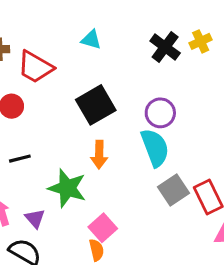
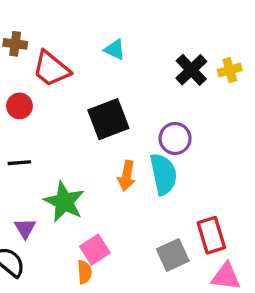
orange arrow: (99, 155) -> (127, 176), moved
gray square: (173, 190) -> (173, 255), moved

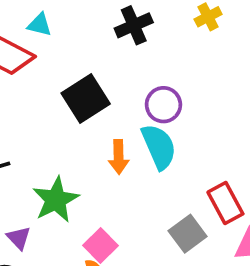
cyan triangle: (115, 50) -> (40, 25), moved
black cross: (191, 70) -> (134, 25), moved, turned 32
green star: (64, 202) -> (56, 200), turned 30

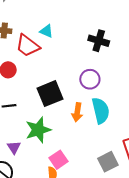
black cross: (134, 25) -> (99, 41), turned 30
black square: (86, 99) -> (50, 94), moved
purple circle: (163, 105) -> (90, 79), moved

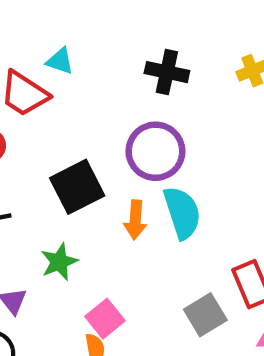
purple circle: (90, 79) -> (155, 151), size x1.4
green star: (38, 130) -> (59, 262), size x0.7

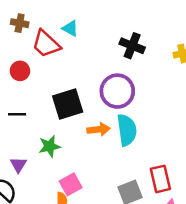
orange arrow: (135, 220) -> (99, 129), turned -110

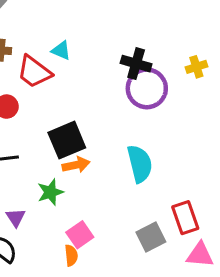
purple circle: (117, 91) -> (147, 88), moved
orange arrow: (99, 129) -> (76, 165), moved

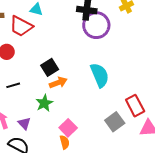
black square: (67, 140) -> (50, 67), size x0.7

